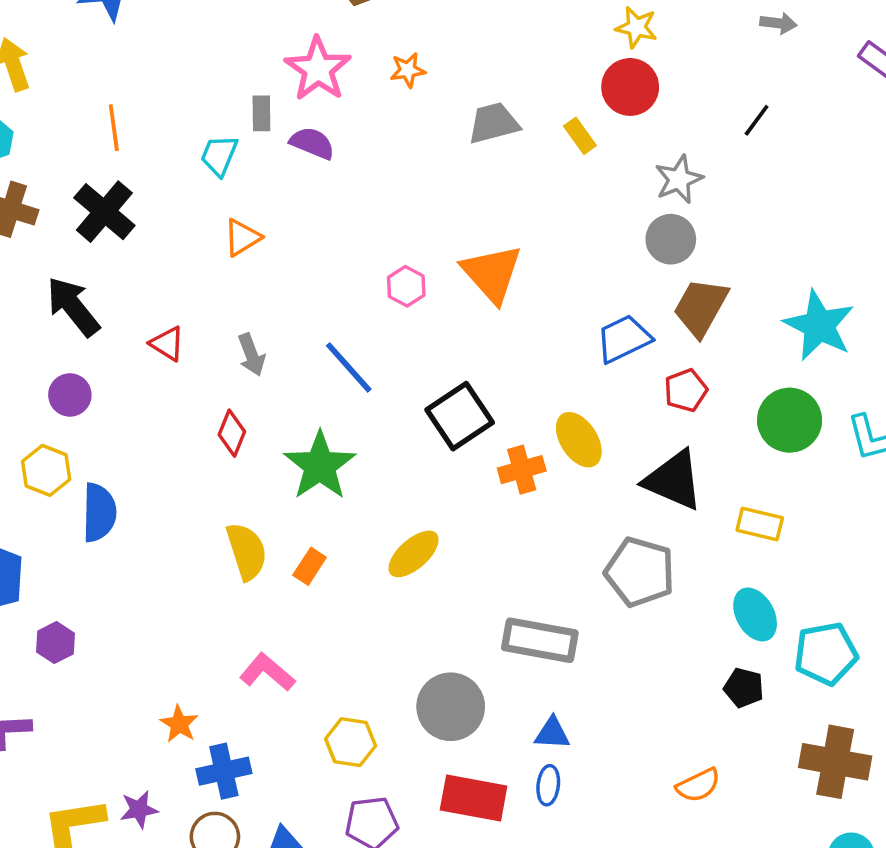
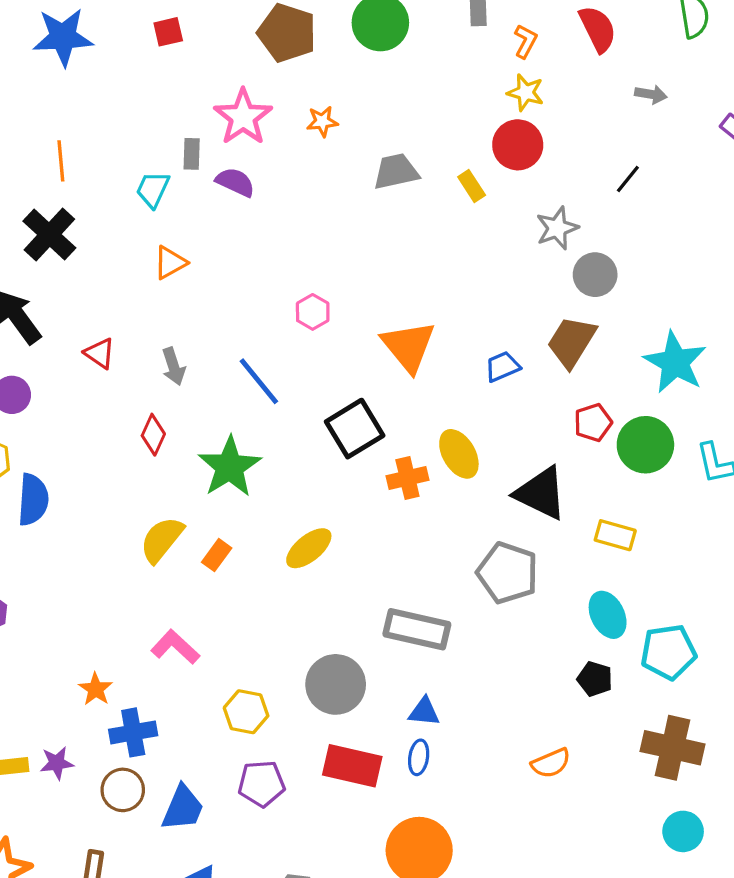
gray circle: (671, 239) -> (595, 275), moved
orange triangle: (492, 273) -> (408, 346), moved
blue trapezoid: (624, 339) -> (502, 367), size x0.7
red pentagon: (686, 390) -> (593, 423), moved
yellow semicircle: (247, 551) -> (162, 540), turned -126

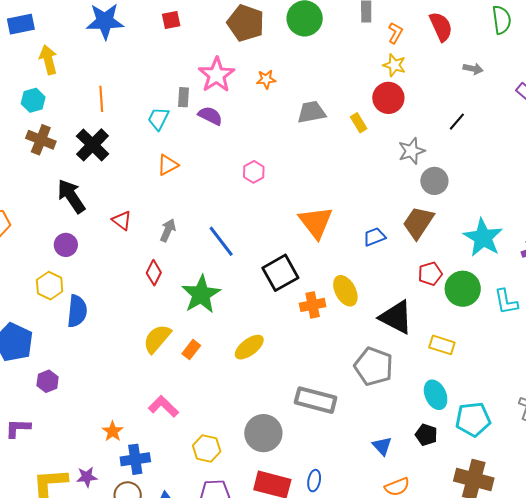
pink hexagon: (313, 312) -> (254, 172), moved
gray arrow: (174, 366) -> (168, 230), turned -140
blue triangle: (424, 712) -> (382, 446), moved, turned 40

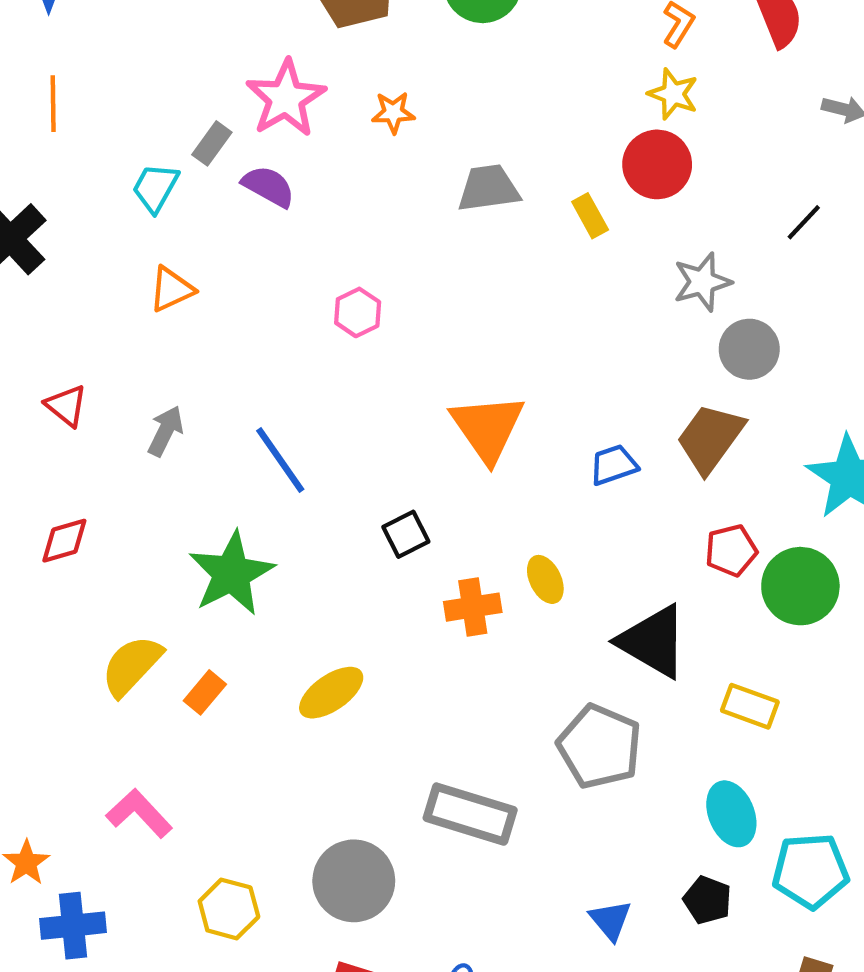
gray rectangle: (183, 97) -> (212, 143), turned 30
orange line: (101, 99) -> (53, 104), moved
red diamond: (154, 273) -> (64, 541), moved, turned 45
black square: (280, 273) -> (406, 534), size x0.6
yellow ellipse: (345, 291) -> (545, 579), size x0.7

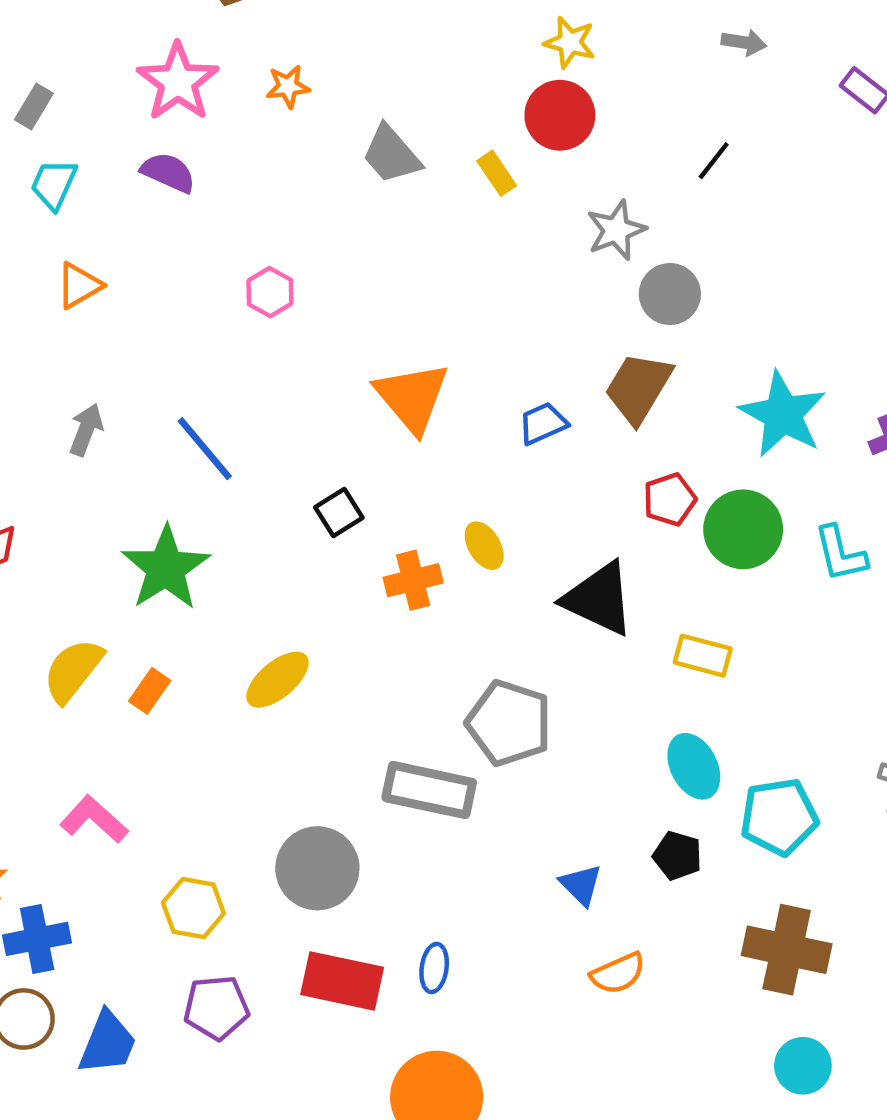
gray rectangle: (212, 143) -> (34, 107), moved
gray trapezoid: (489, 188) -> (391, 155), turned -118
gray pentagon: (600, 747) -> (509, 723), moved

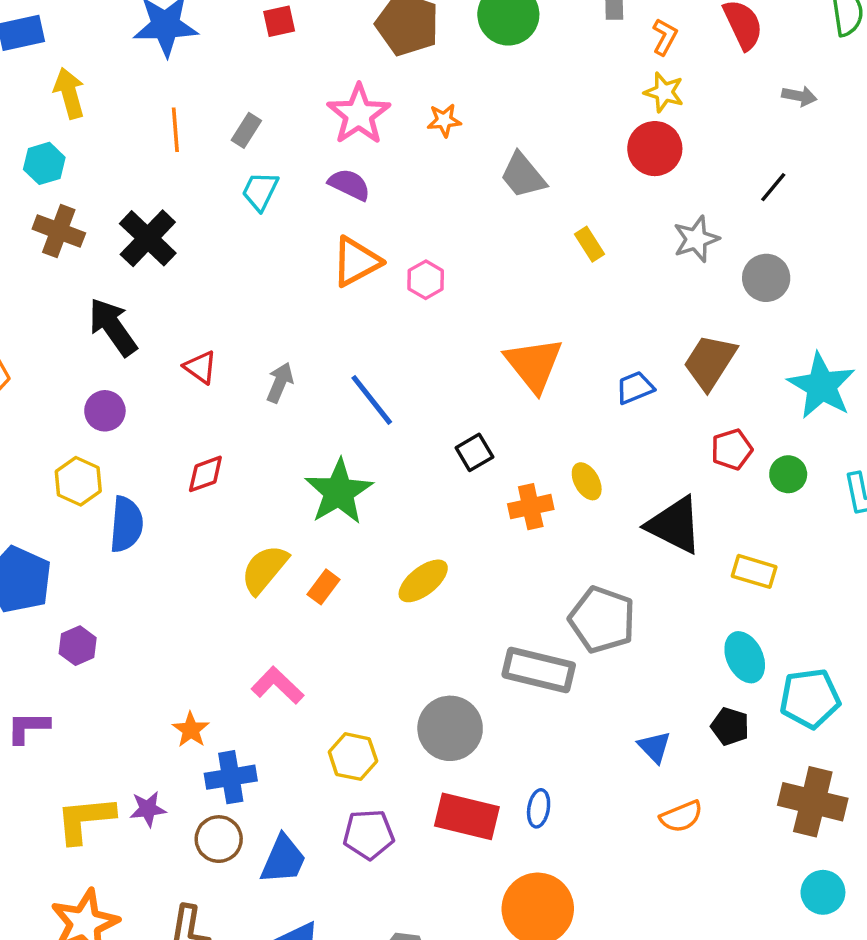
yellow rectangle: (497, 173) -> (589, 244), moved
orange triangle: (79, 285) -> (356, 262), moved, size x1.4
gray circle: (670, 294) -> (766, 278), moved
green circle: (743, 529) -> (788, 474), size x0.6

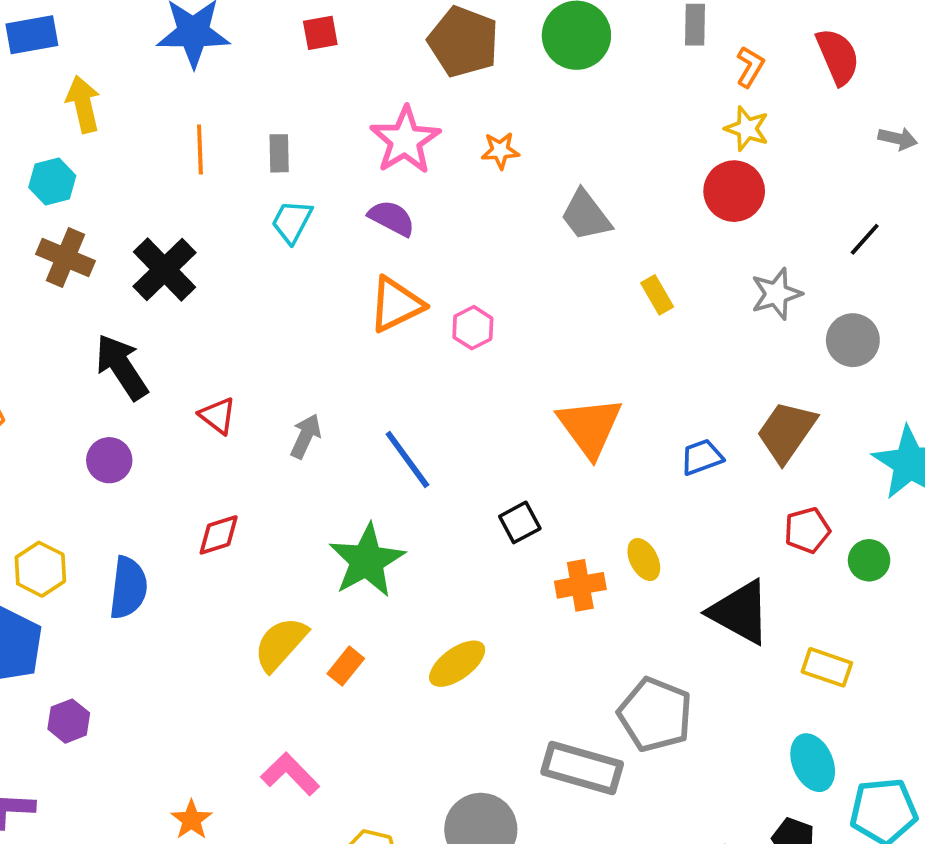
gray rectangle: (246, 130) -> (279, 153), turned -36
yellow hexagon: (78, 481) -> (40, 569), moved

